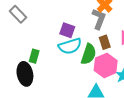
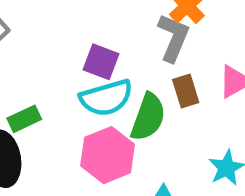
green rectangle: (34, 56) -> (24, 119), turned 48
pink hexagon: (106, 65) -> (108, 155), moved

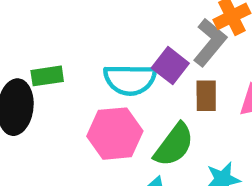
purple square: (101, 62) -> (170, 66), moved
green semicircle: (148, 117) -> (174, 145), moved

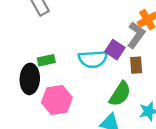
pink hexagon: (115, 134) -> (57, 100), moved

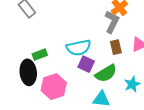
purple square: (115, 50) -> (86, 64), moved
green semicircle: (120, 94) -> (106, 73), turned 35

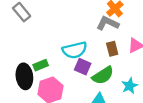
gray L-shape: (112, 22) -> (108, 23), turned -90
green rectangle: (40, 55) -> (41, 65), moved

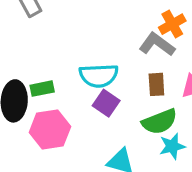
green semicircle: (103, 75) -> (160, 122), moved

